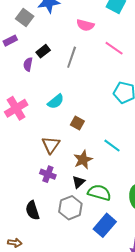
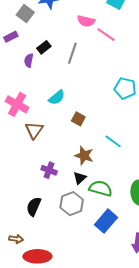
pink line: (114, 48) -> (106, 35), moved
pink cross: (16, 108) -> (17, 104), turned -30
brown triangle: (51, 145) -> (34, 130), moved
brown star: (83, 160) -> (84, 156), turned -30
black semicircle: (32, 210) -> (34, 206), turned 42

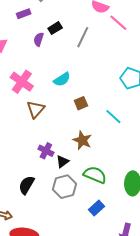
brown square: (78, 119) -> (81, 103), turned 32
cyan line: (113, 141) -> (113, 117), moved
black triangle: (80, 178) -> (62, 161), moved
blue rectangle: (106, 221) -> (97, 208), size x0.7

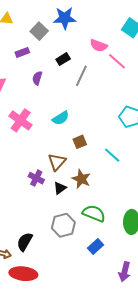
black rectangle: (55, 28) -> (63, 59), moved
brown triangle: (36, 109) -> (57, 162), moved
purple cross: (46, 151) -> (36, 178), moved
black triangle: (62, 161) -> (60, 188), moved
black semicircle: (26, 185) -> (25, 242), moved

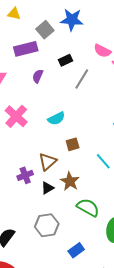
purple rectangle: (22, 52) -> (26, 49), size x1.6
purple cross: (36, 178) -> (25, 175), turned 35
green semicircle: (94, 213) -> (88, 207), moved

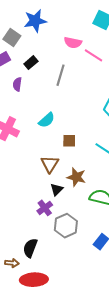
black rectangle: (65, 60) -> (31, 63), moved
brown square: (73, 144) -> (69, 141), turned 32
purple cross: (25, 175) -> (45, 208), moved

